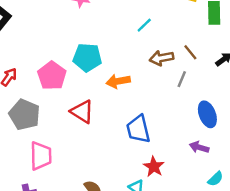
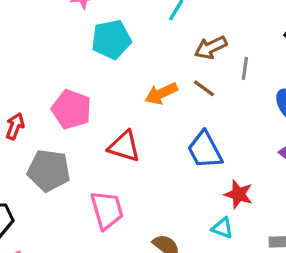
brown line: (190, 52) -> (204, 88), moved
cyan pentagon: (87, 57) -> (111, 39), moved
pink trapezoid: (41, 156) -> (107, 210), moved

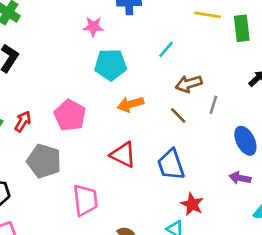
orange arrow: (161, 93) -> (130, 104), moved
red triangle: (124, 146) -> (123, 155), moved

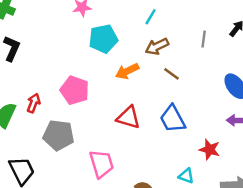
brown arrow: (189, 84) -> (157, 46), moved
gray line: (213, 105) -> (204, 39), moved
red star: (192, 204) -> (210, 150), moved

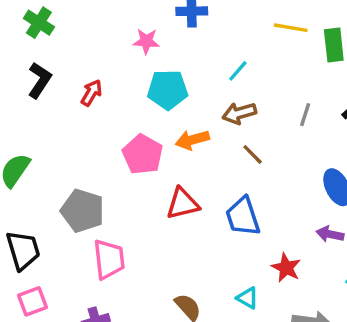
pink pentagon: (75, 90) -> (143, 154), moved
red arrow: (34, 103) -> (91, 93), moved
red triangle: (128, 117) -> (183, 204), turned -40
pink trapezoid: (101, 164) -> (109, 259), moved

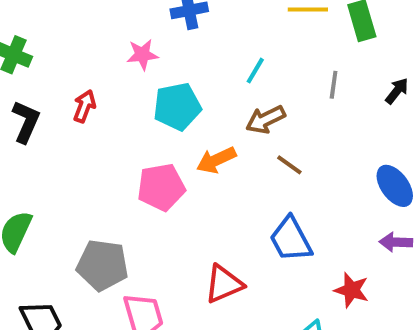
red arrow: (91, 93) -> (84, 106), moved
gray line: (305, 115) -> (334, 85), moved
pink pentagon: (143, 154) -> (161, 187), turned -30
red triangle: (183, 204) -> (224, 284), moved

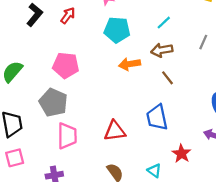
pink pentagon: (161, 187) -> (66, 65), moved

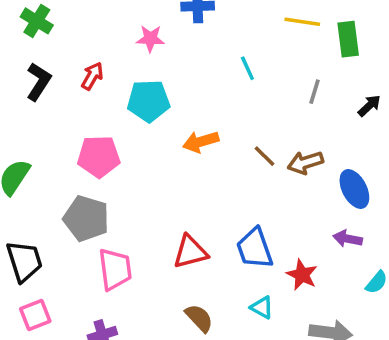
cyan line: (164, 23) -> (247, 68), turned -64
cyan pentagon: (117, 30) -> (149, 101), moved
brown arrow: (162, 50) -> (305, 163), moved
blue trapezoid: (157, 117) -> (255, 248), moved

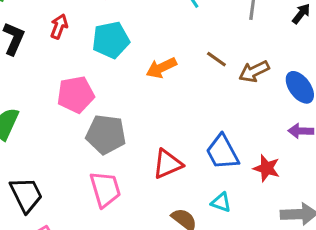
brown line: (264, 156) -> (216, 59), moved
gray pentagon: (86, 218) -> (106, 134), moved
cyan triangle: (262, 307) -> (221, 202), moved

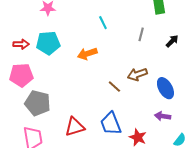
red arrow: (59, 26) -> (21, 44), moved, turned 63
brown line: (216, 59) -> (114, 87), moved
orange arrow: (161, 68) -> (87, 54), moved

